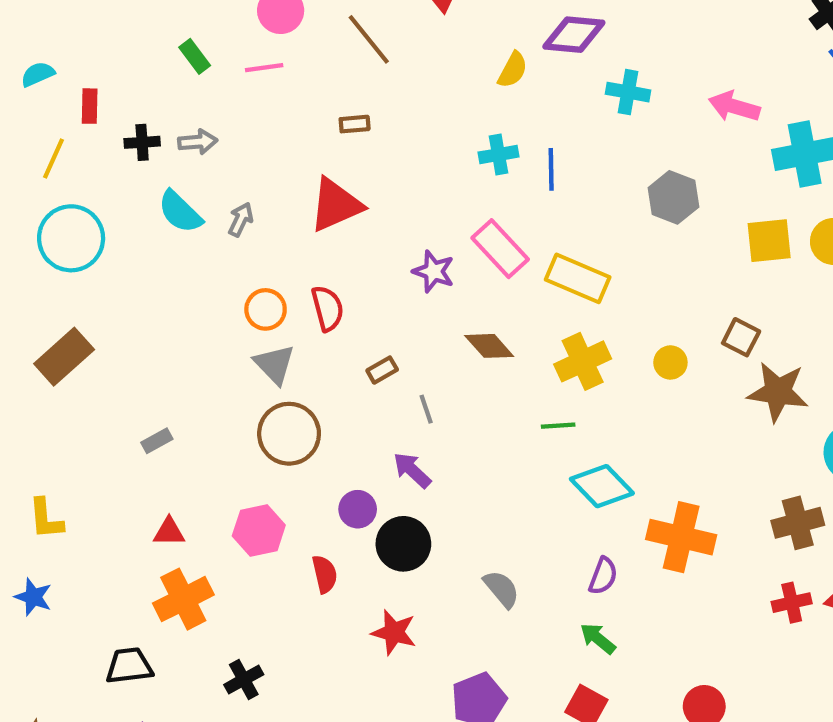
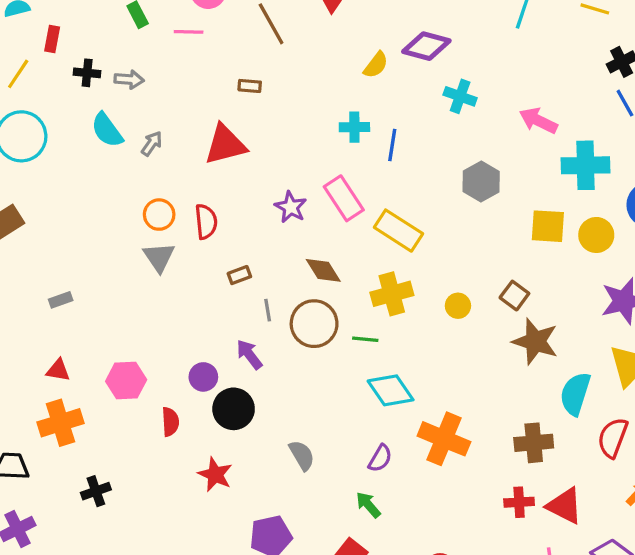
brown circle: (289, 434) -> (314, 324), moved

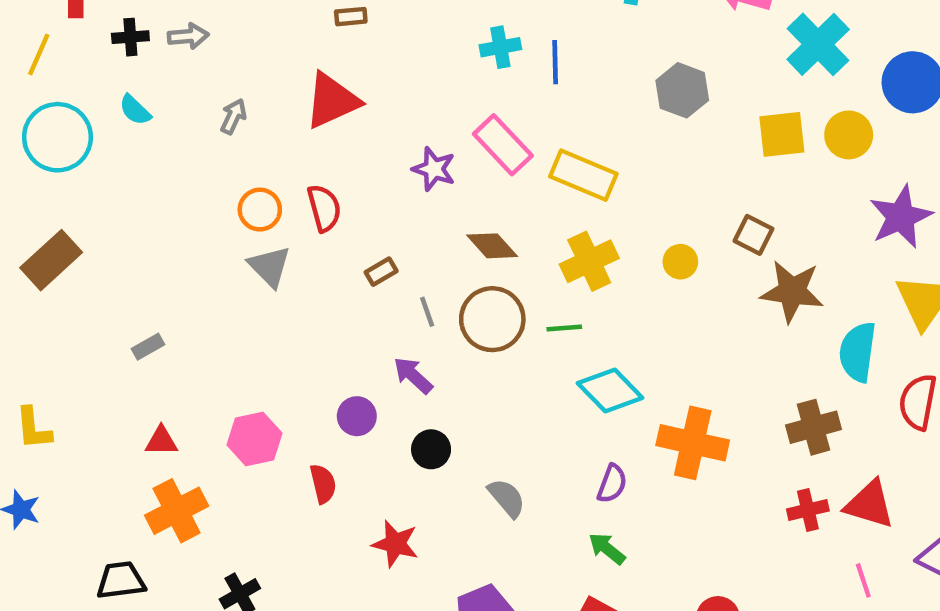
cyan semicircle: (107, 130) -> (135, 110), moved, size x0.7
cyan cross: (585, 165) -> (818, 44), turned -33
black circle: (234, 409) -> (431, 449), moved, size x0.7

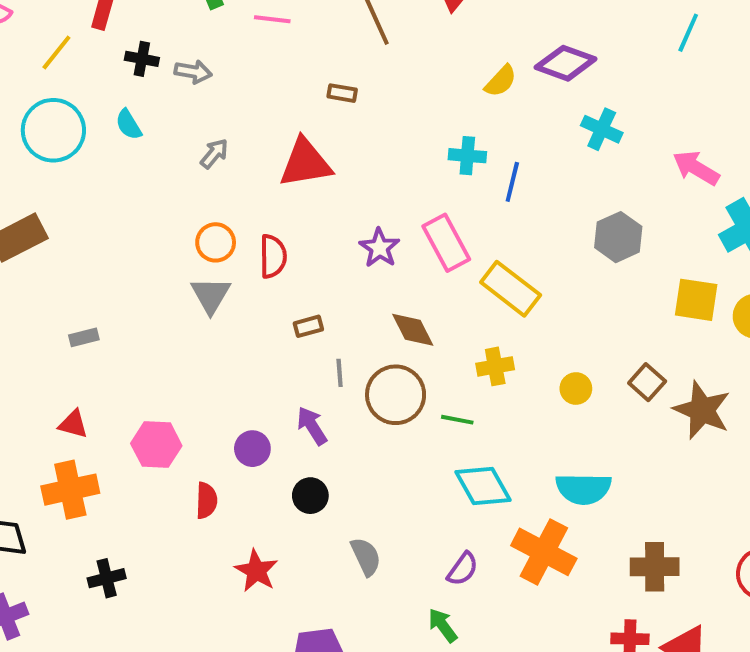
yellow cross: (589, 261) -> (495, 366), size x0.7
brown star: (792, 291) -> (702, 410), moved
cyan semicircle: (858, 352) -> (583, 489), moved, turned -112

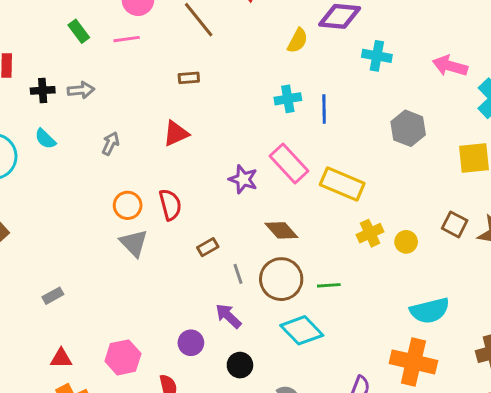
red triangle: (305, 163) -> (176, 133), size x0.7
yellow cross: (495, 366) -> (370, 233), moved
cyan diamond: (483, 486) -> (302, 330), moved

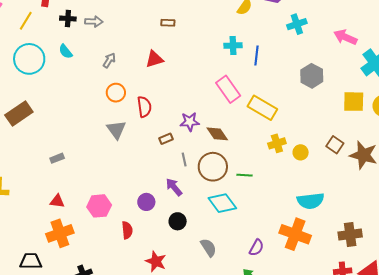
cyan cross: (377, 56) -> (297, 24), turned -36
purple star: (243, 179) -> (190, 122), moved, turned -30
orange circle: (128, 205) -> (116, 93), moved

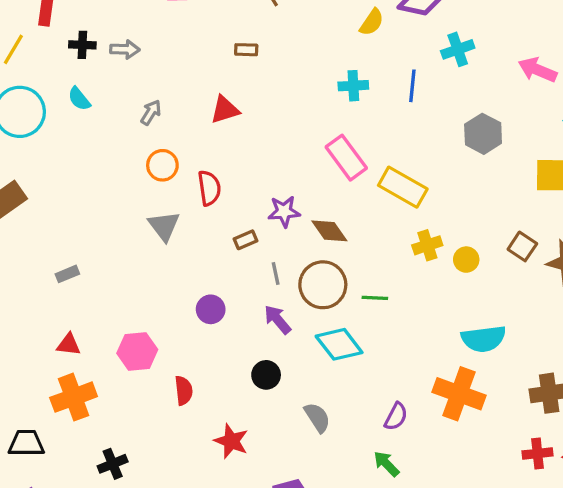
blue line: (257, 55) -> (412, 86), moved
purple arrow: (174, 187) -> (278, 320), moved
purple circle: (146, 202) -> (211, 309), moved

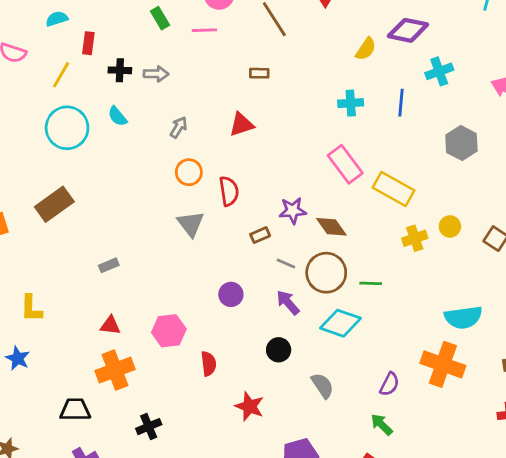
yellow circle: (466, 260) -> (450, 226), moved
gray line: (276, 274) -> (286, 263), turned -54
cyan diamond: (339, 344) -> (340, 323), turned -33

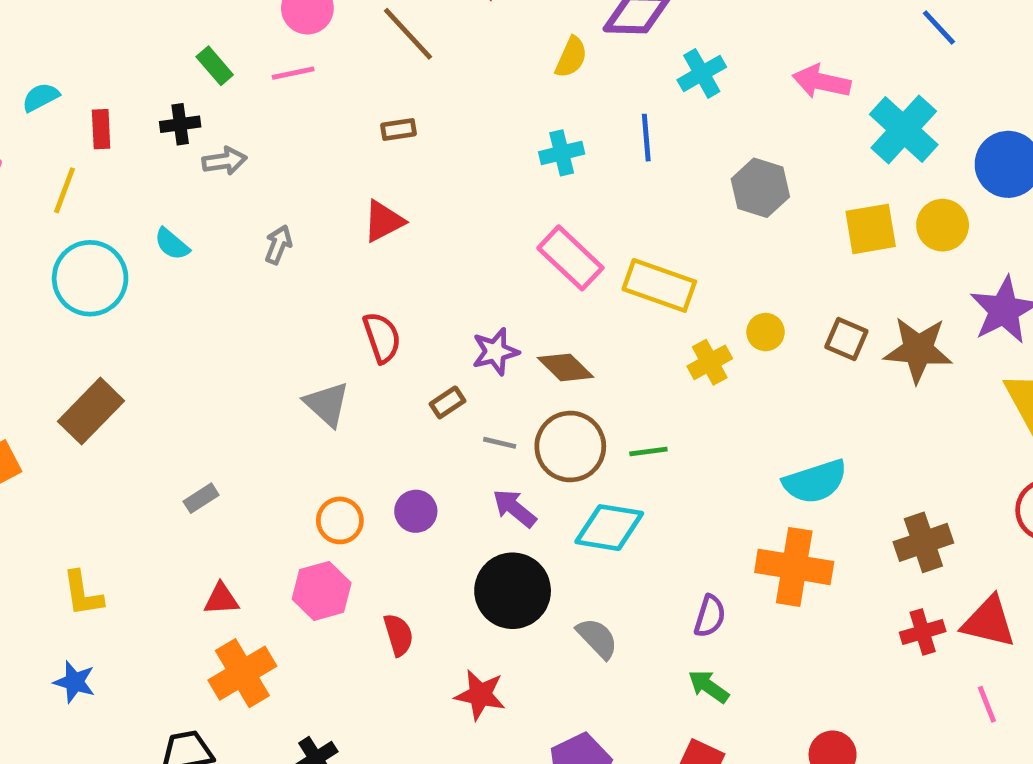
black cross: (120, 70) -> (180, 124), moved
orange circle: (189, 172) -> (340, 520), moved
black circle: (279, 350) -> (513, 591), size x1.8

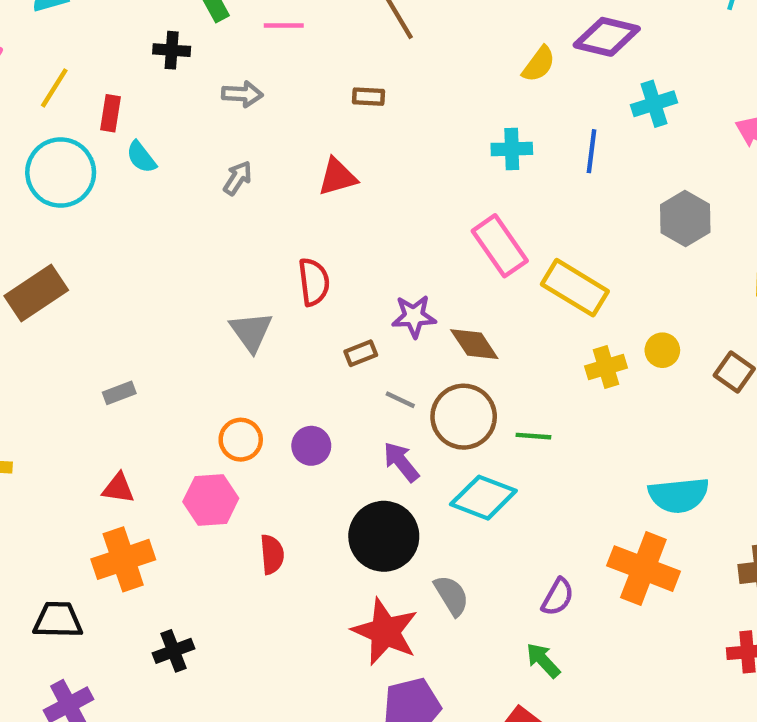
red rectangle: (101, 129) -> (110, 113), moved
gray arrow: (224, 161) -> (242, 94), moved
red star: (480, 695) -> (385, 632), moved, size x1.4

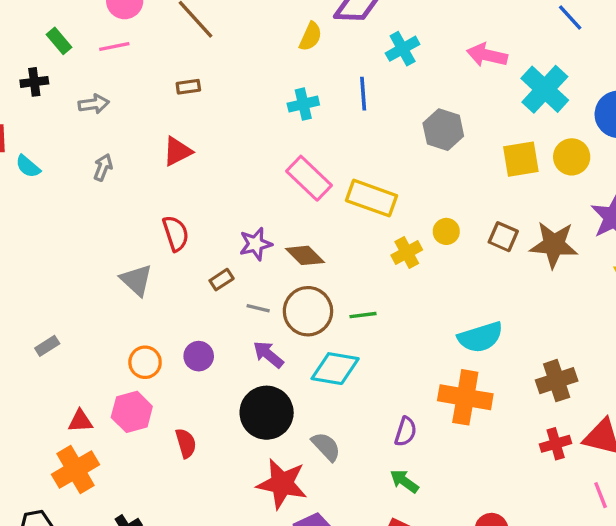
red triangle: (118, 488) -> (80, 421), moved

